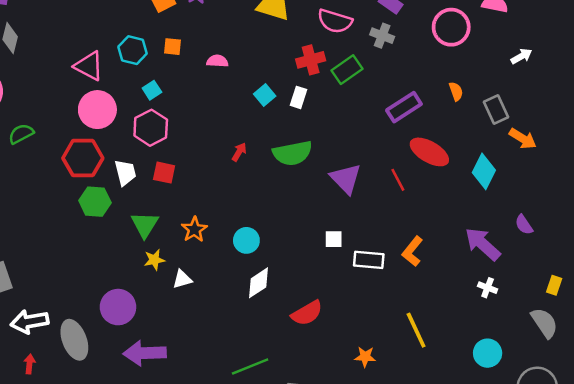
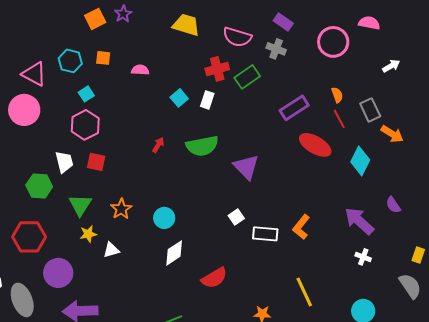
pink circle: (97, 110) -> (24, 110), moved
red hexagon: (83, 158) -> (29, 237), moved
red line: (398, 180) -> (339, 119), moved
white square: (334, 239) -> (236, 217), turned -35

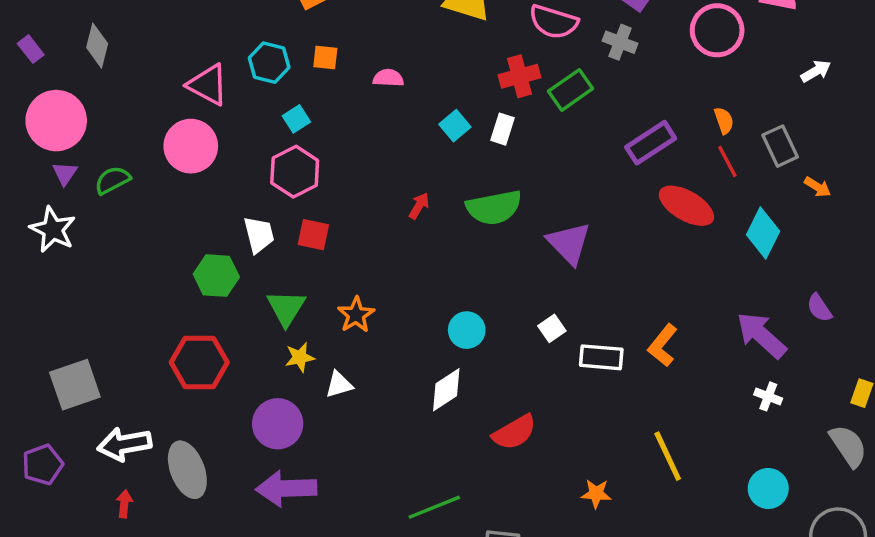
orange arrow: (392, 134) -> (818, 187), size x0.7
cyan circle: (164, 218) -> (467, 330), moved
purple circle: (58, 273) -> (278, 424), moved

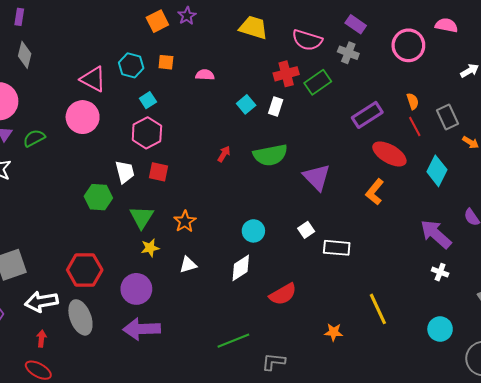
orange L-shape: (663, 345) -> (375, 192), moved
red hexagon: (199, 362) -> (85, 270), moved
white triangle: (339, 385) -> (188, 265), moved

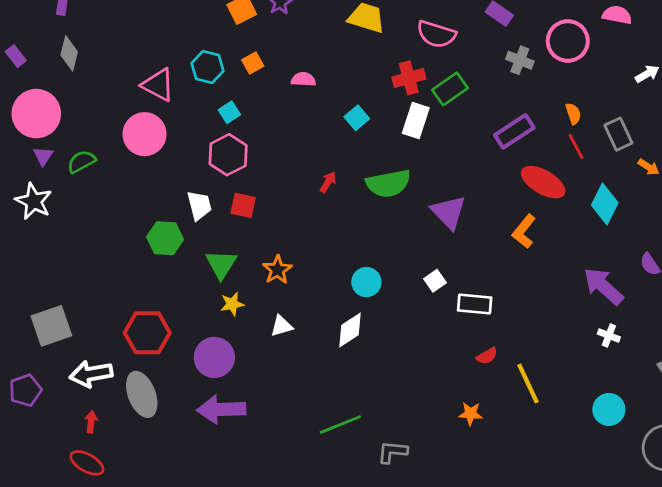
gray cross: (348, 53) -> (520, 60), moved
orange square: (166, 62) -> (253, 63), turned -35
white rectangle: (276, 107) -> (416, 120), moved, size x1.4
red semicircle: (283, 294) -> (487, 356), moved, size x0.6

